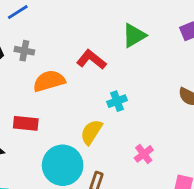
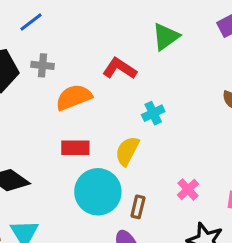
red rectangle: (26, 123) -> (75, 148), moved
pink cross: (144, 154) -> (188, 189), moved

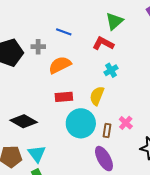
blue line: (31, 22) -> (64, 32), moved, turned 63
red L-shape: (120, 69) -> (103, 44), moved
pink cross: (188, 189) -> (126, 123), moved

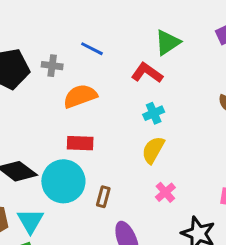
yellow semicircle: (97, 96) -> (153, 150), moved
cyan circle: (81, 123) -> (63, 181), moved
brown rectangle: (107, 130) -> (103, 197), moved

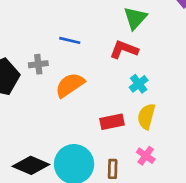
red rectangle: (80, 143) -> (112, 122), moved
pink cross: (165, 192) -> (146, 156), moved

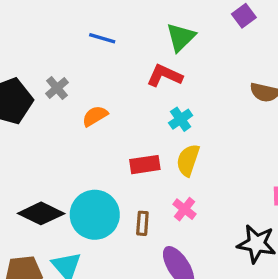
blue line: (70, 40) -> (102, 38), moved
gray cross: (38, 64) -> (57, 88), turned -36
orange semicircle: (70, 85) -> (95, 116), size x0.7

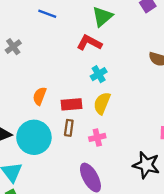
orange semicircle: (95, 116) -> (40, 96), moved, turned -42
pink cross: (185, 209) -> (97, 137), turned 35
brown rectangle: (142, 223) -> (69, 128), moved

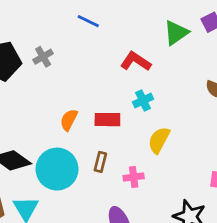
green triangle: (102, 17) -> (176, 33), moved
yellow semicircle: (102, 103) -> (159, 140), moved
red rectangle: (72, 104) -> (107, 120), moved

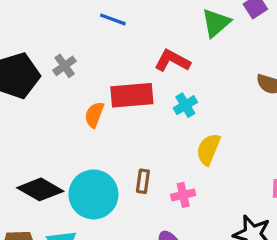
orange semicircle: (69, 120) -> (94, 115), moved
red rectangle: (107, 120) -> (132, 95), moved, size x1.4

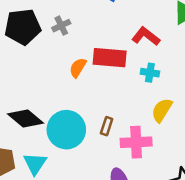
cyan cross: (185, 105) -> (150, 73), turned 30
pink cross: (183, 195) -> (136, 142), size x1.6

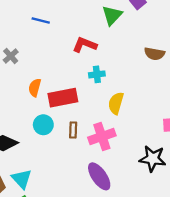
red rectangle: (110, 58) -> (63, 98), moved
cyan circle: (66, 130) -> (43, 125), moved, size x0.6

